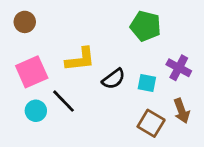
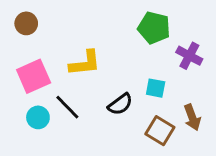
purple cross: (179, 68) -> (189, 56), moved
black semicircle: (114, 79) -> (120, 104), moved

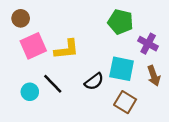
pink square: (34, 76) -> (33, 46), moved
cyan square: (156, 88) -> (122, 69), size x1.6
brown arrow: (192, 117) -> (154, 76), moved

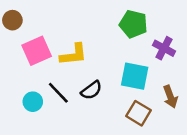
brown circle: (21, 18) -> (12, 20), moved
brown arrow: (154, 76) -> (170, 97), moved
black semicircle: (94, 81) -> (91, 90), moved

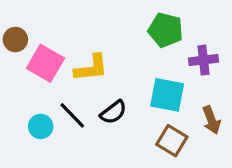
brown circle: (12, 20) -> (15, 39), moved
purple cross: (164, 48) -> (203, 60), turned -35
pink square: (37, 51) -> (45, 63), turned -36

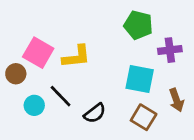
brown circle: (15, 39) -> (16, 74), moved
black semicircle: (113, 112) -> (95, 113), moved

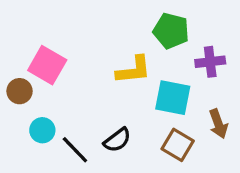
yellow L-shape: (76, 57) -> (134, 70), moved
black line: (61, 96) -> (75, 150), moved

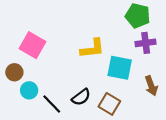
green pentagon: (171, 31) -> (138, 16), moved
brown circle: (20, 91) -> (14, 72), moved
brown square: (178, 145) -> (109, 104), moved

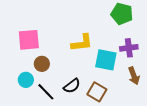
purple cross: (146, 43) -> (129, 48), moved
pink square: (32, 45) -> (29, 40), turned -35
brown circle: (14, 72) -> (42, 64), moved

